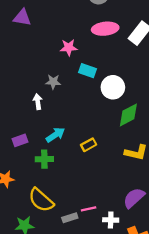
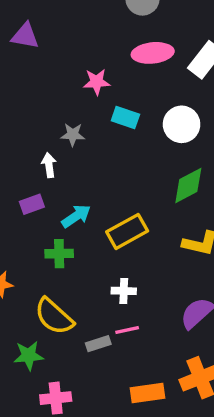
white circle: (113, 87) -> (182, 124), moved
purple rectangle: (20, 140) -> (32, 204), moved
yellow rectangle: (89, 145) -> (127, 231), size x1.6
white cross: (111, 220) -> (124, 291), moved

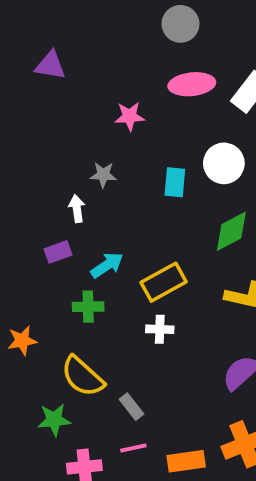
cyan rectangle: (125, 118) -> (175, 182), moved, turned 76
white cross: (124, 291) -> (160, 329), moved
pink line: (127, 330) -> (133, 448), moved
gray rectangle: (98, 344) -> (131, 407), turned 70

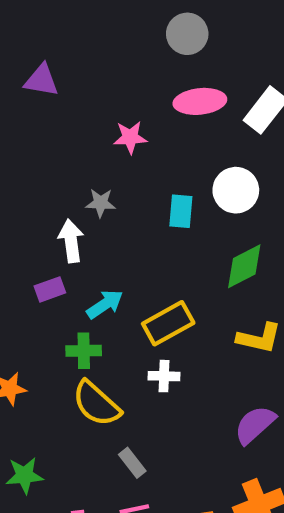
white arrow: (77, 209) -> (71, 241), size x1.4
yellow semicircle: (82, 376) -> (96, 404), moved
green star: (54, 420) -> (25, 475), moved

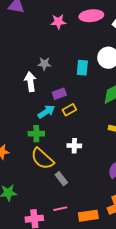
pink star: (130, 137) -> (58, 22), moved
purple rectangle: (50, 289) -> (59, 94), moved
yellow rectangle: (168, 323) -> (69, 110), moved, size x0.6
gray rectangle: (132, 463) -> (61, 179), moved

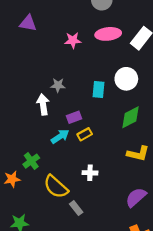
green cross: (36, 134) -> (31, 161), moved, turned -35

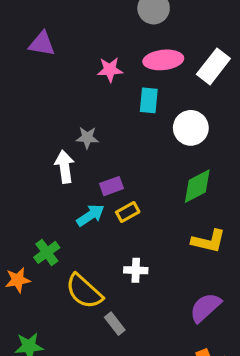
cyan rectangle: (99, 89) -> (149, 100), moved

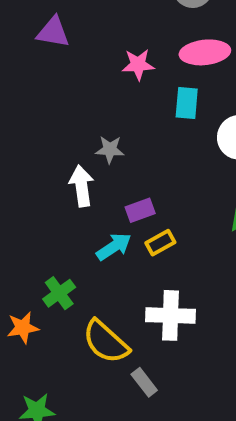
white cross: (136, 270) -> (170, 315), size x1.6

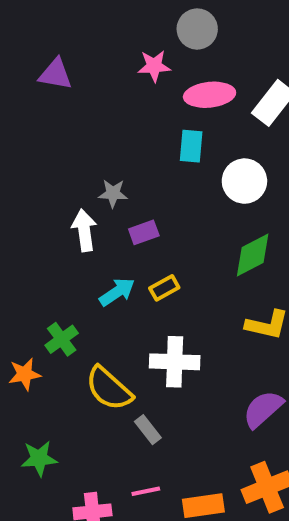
pink star: (138, 65) -> (154, 66), moved
purple rectangle: (140, 210) -> (144, 232), moved

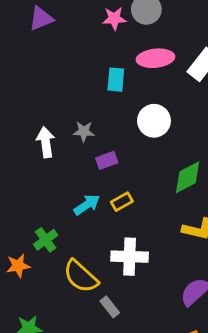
pink star: (154, 66) -> (114, 19), moved
purple triangle: (55, 74) -> (41, 19), moved, turned -32
cyan rectangle: (191, 146) -> (116, 80), moved
white circle: (244, 181) -> (154, 121), moved
white arrow: (84, 230) -> (46, 142), moved

